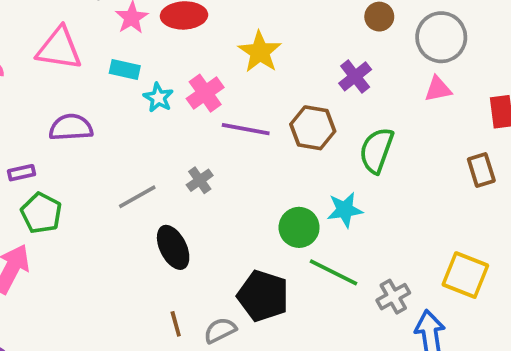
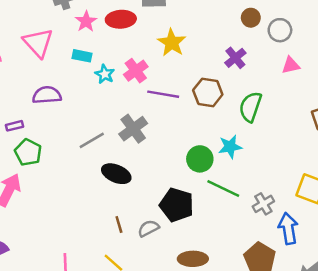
gray circle: (441, 37) -> (280, 30), moved, size x0.7
pink triangle: (59, 49) -> (38, 43), turned 40
gray cross: (200, 180) -> (133, 129), size x1.6
black ellipse: (173, 247) -> (116, 174), turned -40

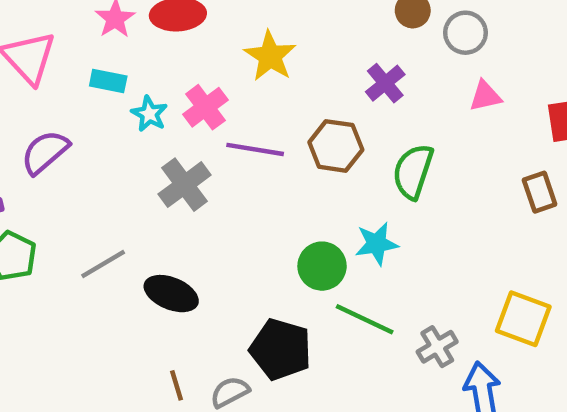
purple semicircle: (47, 95) -> (45, 152), turned -36
gray cross: (133, 129) -> (184, 185), moved
gray line: (92, 140) -> (103, 264), moved

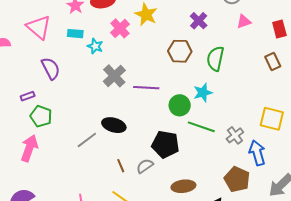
pink cross: (205, 107) -> (120, 28), moved
purple line: (255, 149) -> (146, 88), moved
purple semicircle: (45, 152) -> (51, 68), turned 110
gray line: (103, 264) -> (87, 140), moved

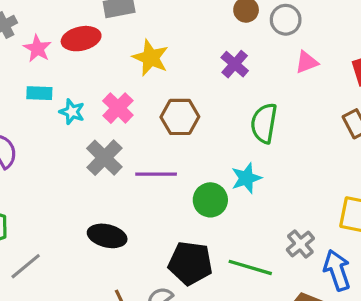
pink cross: (120, 28) -> (118, 108), moved
brown hexagon: (180, 51) -> (180, 117), moved
green line: (201, 127) -> (250, 267), moved
gray line: (87, 140) -> (26, 266), moved

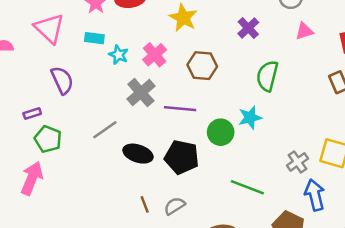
gray cross: (300, 244) -> (297, 162), moved
black pentagon: (190, 263) -> (182, 157), moved
gray line: (26, 266) -> (105, 130), moved

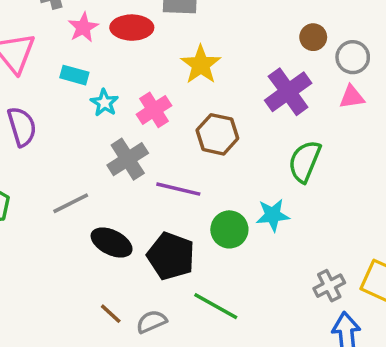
purple cross: (248, 28) -> (288, 92), size x1.5
pink triangle: (304, 31) -> (352, 97), moved
green line: (247, 187) -> (216, 306), moved
brown line: (145, 204) -> (111, 314), turned -35

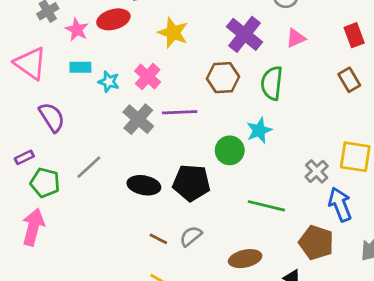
pink triangle: (352, 97) -> (296, 38), moved
brown hexagon: (217, 134) -> (223, 78), moved
purple line: (178, 189) -> (180, 112), moved
gray line: (71, 203) -> (89, 167), moved
green line: (216, 306) -> (266, 206), moved

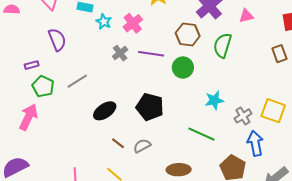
gray cross: (138, 119) -> (120, 53), size x0.7
cyan star: (259, 130) -> (214, 100), moved
green circle: (230, 150) -> (183, 67), moved
black ellipse: (144, 185) -> (105, 111), moved, turned -55

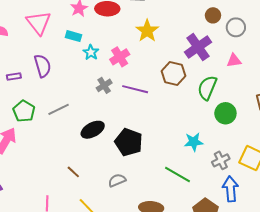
purple rectangle: (32, 65) -> (14, 77), moved
green circle: (183, 67) -> (225, 113), moved
black ellipse: (105, 111) -> (93, 130), moved
brown line: (118, 143) -> (73, 172), moved

